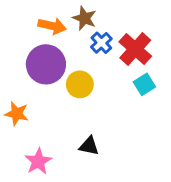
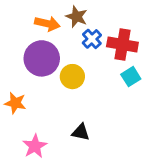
red cross: (135, 49) -> (122, 44), turned -32

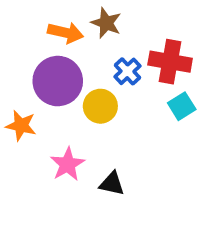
blue cross: (92, 39) -> (127, 71), moved
orange star: (15, 103) -> (21, 126), moved
pink star: (35, 146) -> (67, 164), moved

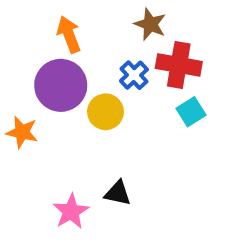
brown star: (106, 23) -> (150, 24), moved
orange arrow: (66, 33) -> (69, 34), turned -124
pink star: (67, 164) -> (71, 211), moved

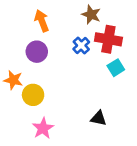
purple circle: (61, 85) -> (37, 52), size x0.7
yellow circle: (105, 112) -> (33, 95), moved
black triangle: (118, 193) -> (99, 118), moved

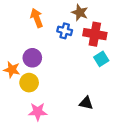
blue cross: (81, 45) -> (65, 31), moved, turned -32
purple circle: (37, 52) -> (32, 58), moved
pink star: (43, 128) -> (38, 112), turned 30

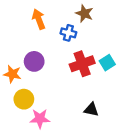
red cross: (95, 34) -> (82, 64), moved, turned -30
yellow circle: (29, 83) -> (24, 99), moved

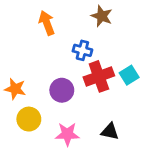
blue cross: (68, 33) -> (82, 50), moved
purple circle: (34, 61) -> (62, 90), moved
pink star: (40, 119) -> (67, 134), moved

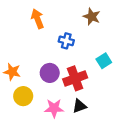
brown star: (102, 16) -> (92, 17), moved
red cross: (99, 76) -> (75, 78), moved
black triangle: (110, 131) -> (80, 106), moved, turned -32

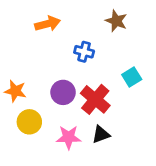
orange arrow: (38, 19) -> (48, 24), turned 96
red cross: (75, 78) -> (95, 99), turned -30

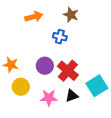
brown star: (116, 21) -> (71, 15), moved
cyan square: (132, 77) -> (97, 86), moved, size x1.5

